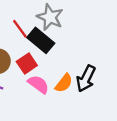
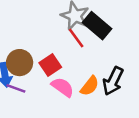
red line: (20, 29) -> (76, 38), moved
black rectangle: (41, 40) -> (97, 26), moved

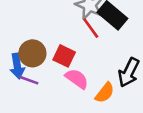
red square: (50, 65) -> (64, 56), turned -30
orange semicircle: (90, 86) -> (105, 93), moved

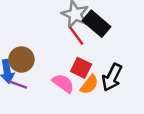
red square: (64, 56) -> (81, 68), moved
orange semicircle: (105, 93) -> (89, 85), moved

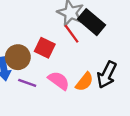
red square: (81, 68) -> (45, 48), moved
purple line: (18, 85) -> (27, 83), moved

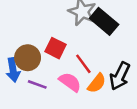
red line: (72, 34) -> (83, 64), moved

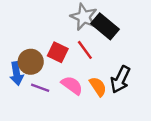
red line: (83, 64) -> (85, 50), moved
orange semicircle: (97, 83) -> (98, 87), turned -72

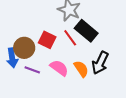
black rectangle: (105, 26) -> (86, 31), moved

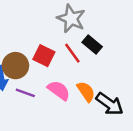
black rectangle: (86, 31) -> (92, 45), size x0.7
black arrow: (100, 63) -> (110, 104), moved, turned -80

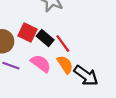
black rectangle: (92, 45) -> (45, 38), moved
red line: (72, 53) -> (63, 44), moved

